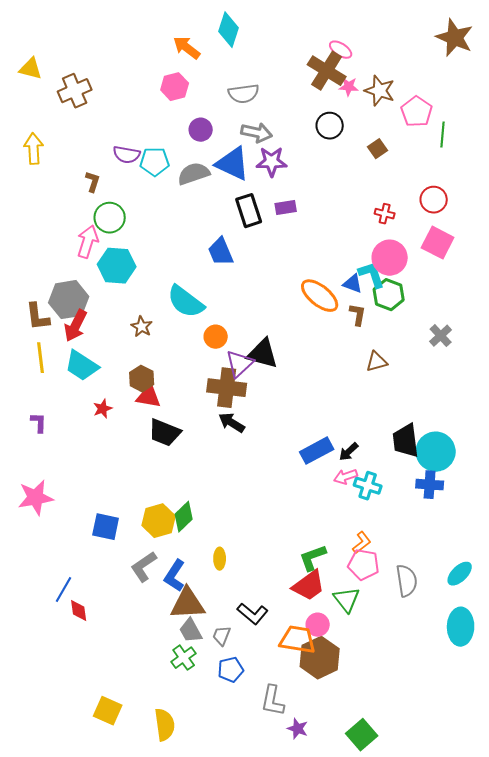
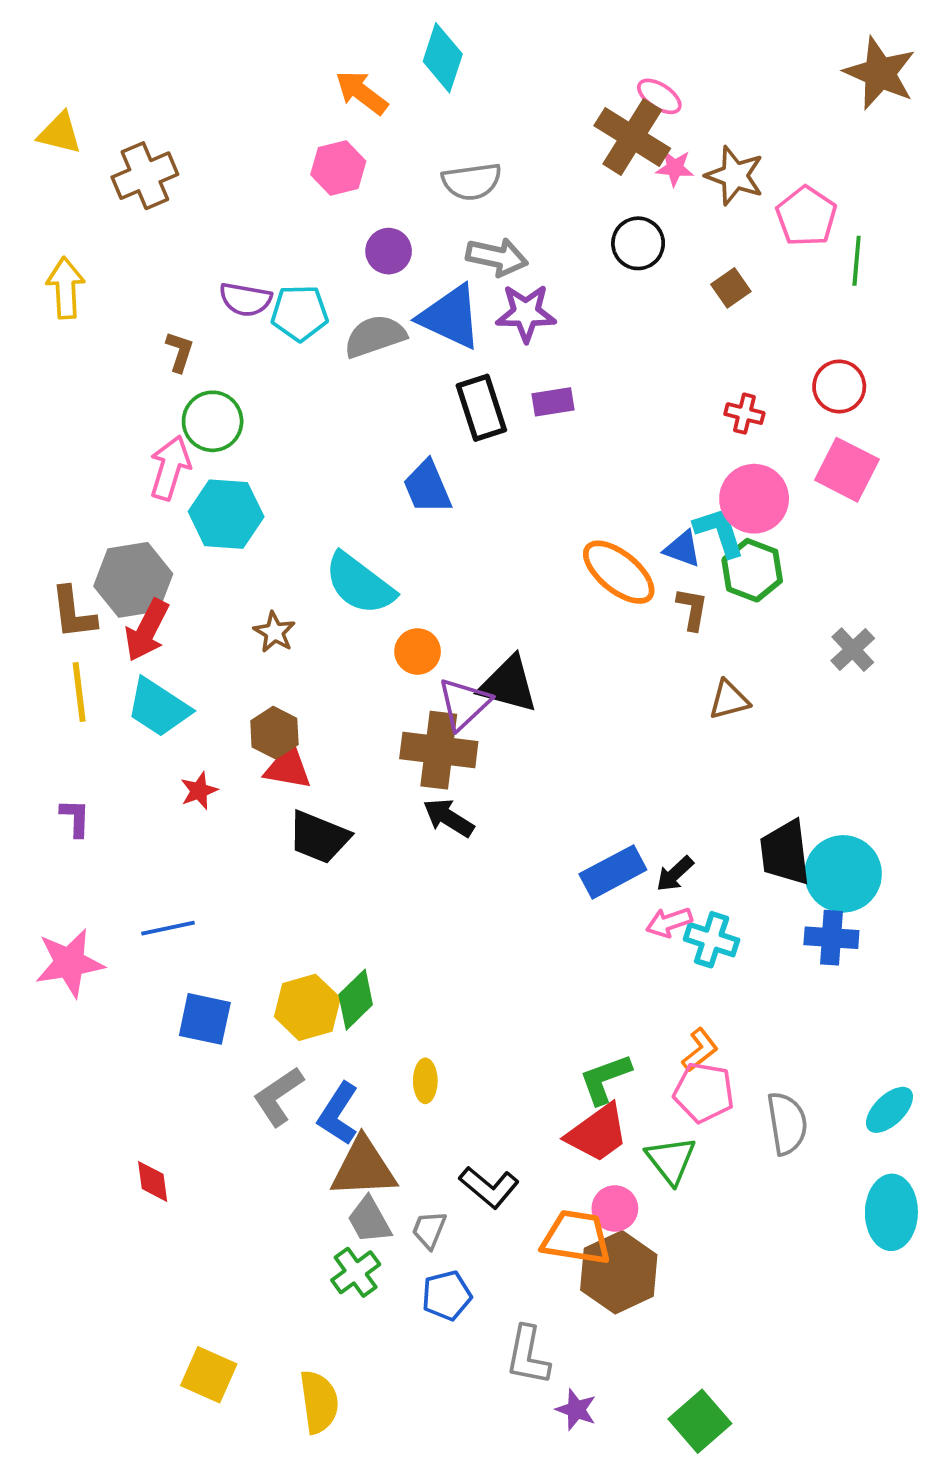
blue line: (64, 590) -> (168, 928), moved, turned 48

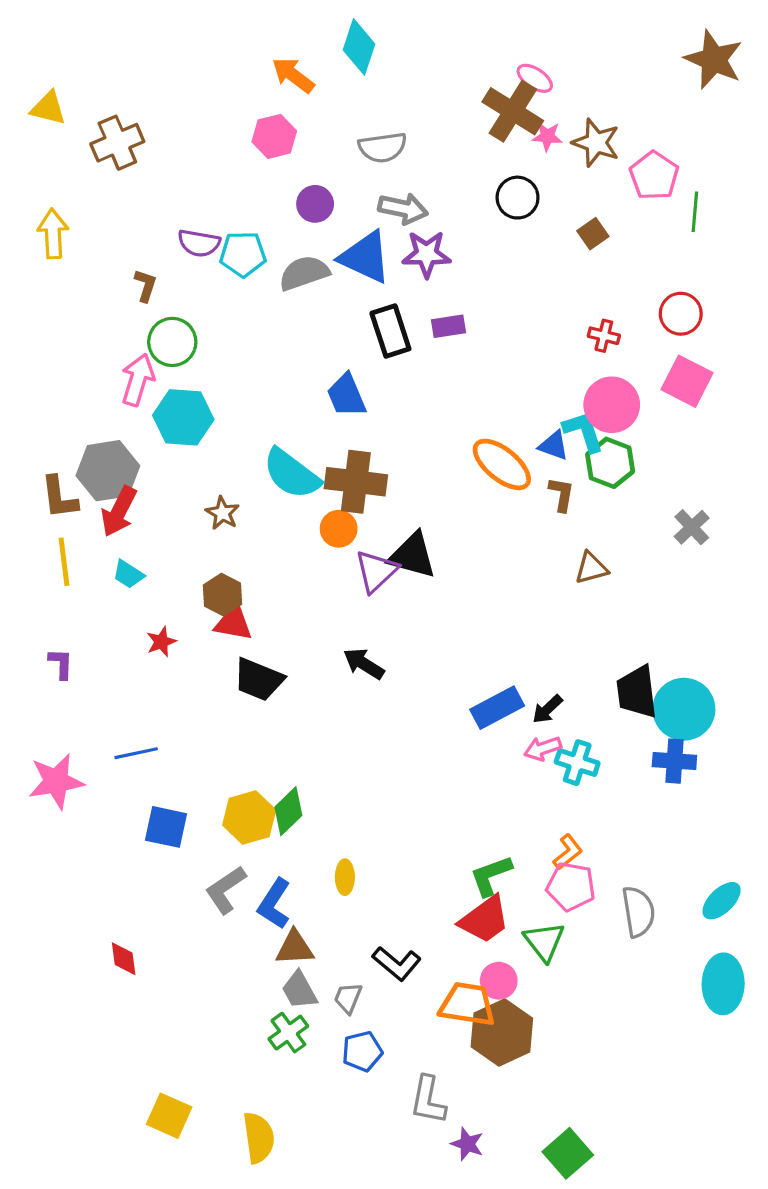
cyan trapezoid: (158, 708) -> (128, 574), size x0.6
brown cross: (439, 750) -> (356, 482), moved
brown triangle: (363, 1168) -> (295, 948), size x0.7

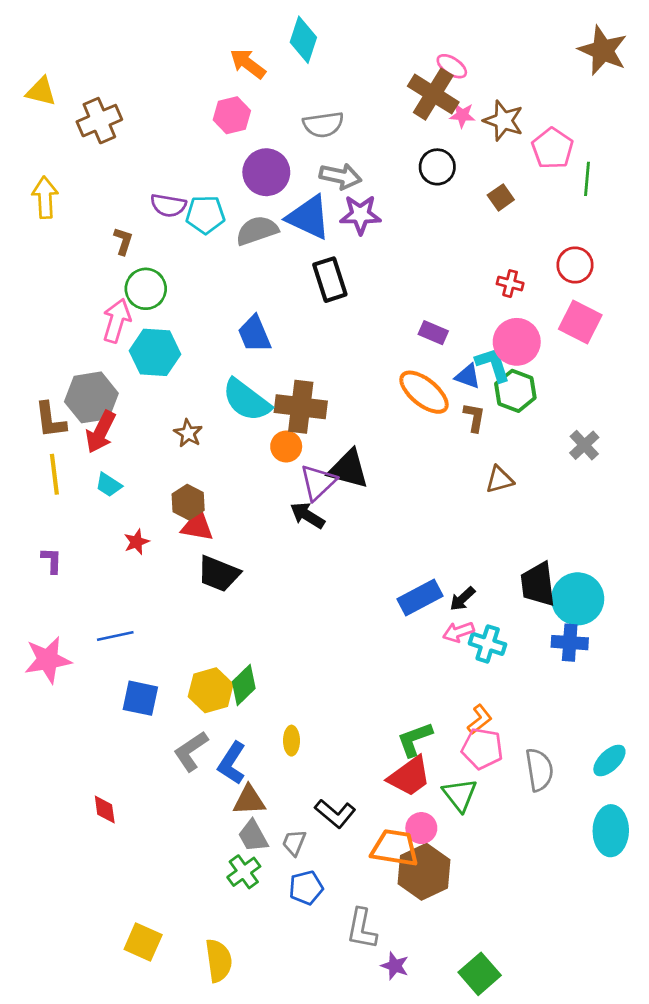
purple circle: (315, 204) -> (266, 172), size x1.5
purple rectangle: (448, 326) -> (433, 333), moved, turned 32
blue trapezoid: (346, 395) -> (254, 334), moved
black arrow: (364, 664) -> (307, 515), moved

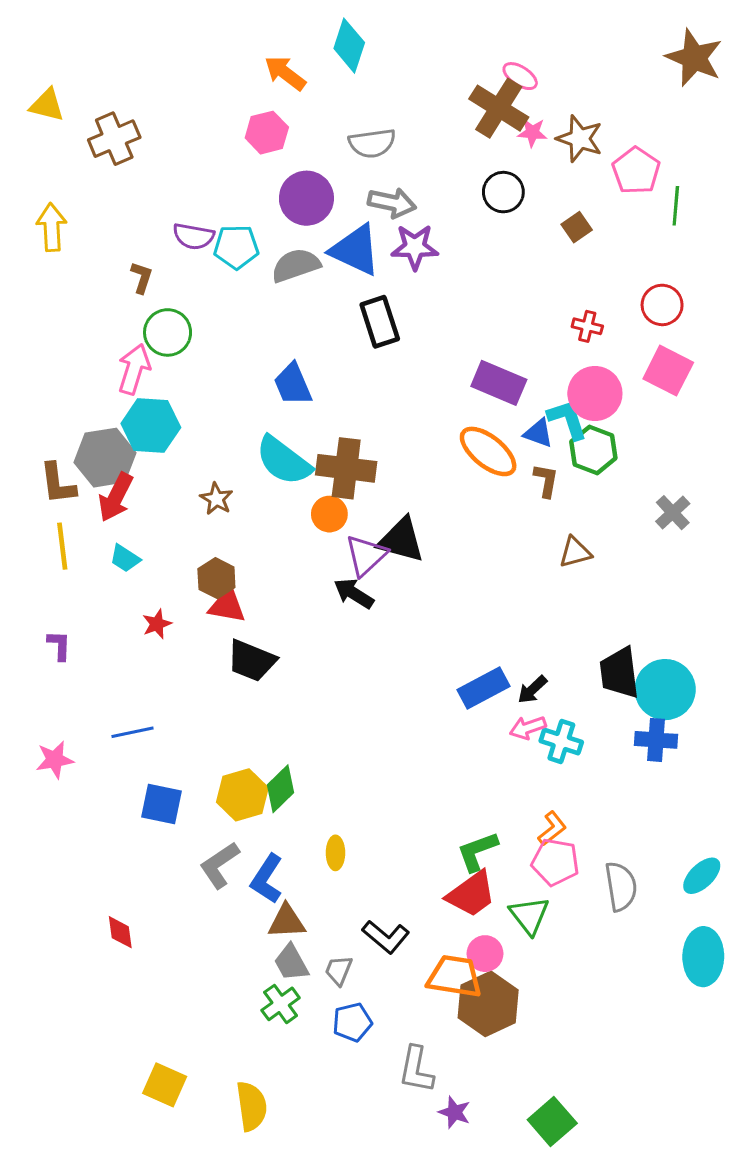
purple rectangle: (433, 333) -> (499, 383), size x1.6
cyan hexagon: (155, 352) -> (151, 426), moved
pink star: (48, 660) -> (55, 760), size x0.7

